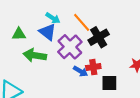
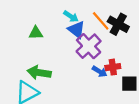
blue triangle: (48, 32) -> (76, 30), moved
black cross: (99, 37) -> (118, 24), moved, turned -30
green arrow: (35, 55) -> (39, 73), moved

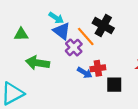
orange line: (101, 21) -> (86, 37), moved
purple cross: (89, 46) -> (74, 47), size x0.7
green arrow: (39, 73) -> (38, 63), moved

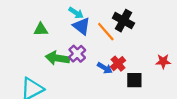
purple cross: (74, 47) -> (77, 54), moved
red cross: (98, 68) -> (118, 64), turned -32

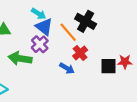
purple cross: (77, 54) -> (40, 44), moved
red cross: (118, 64) -> (80, 53), moved
black square: (134, 80) -> (108, 66), moved

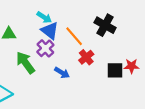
black cross: (86, 21) -> (105, 25), moved
green arrow: (20, 58) -> (25, 63), turned 45
blue arrow: (67, 68) -> (62, 73), moved

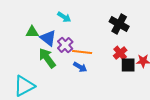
blue triangle: (50, 31) -> (48, 38), moved
orange line: (74, 36) -> (82, 52), moved, turned -42
red cross: (86, 57) -> (120, 53), moved

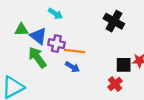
purple cross: (65, 45) -> (56, 44), turned -35
red cross: (120, 53) -> (115, 84), moved

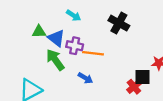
black cross: (114, 21) -> (119, 23), moved
black square: (124, 65) -> (143, 77), moved
blue arrow: (72, 67) -> (85, 78), moved

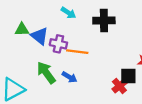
cyan arrow: (74, 15) -> (68, 13), moved
black cross: (119, 23) -> (104, 21), turned -30
green arrow: (55, 60) -> (46, 73), moved

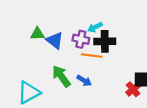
cyan arrow: (68, 13) -> (95, 27), moved, turned 120
black cross: (104, 21) -> (105, 41), moved
purple cross: (58, 44) -> (81, 39), moved

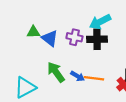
cyan arrow: (95, 27) -> (100, 22), moved, size x1.5
orange line: (92, 56) -> (94, 78), moved

